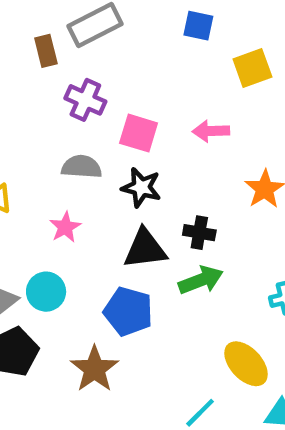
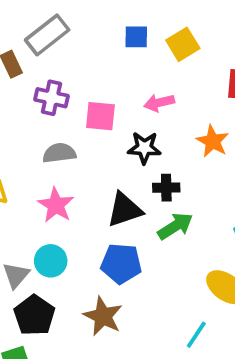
blue square: (198, 26) -> (136, 37), moved
black star: (141, 187) -> (144, 148), moved
pink star: (65, 227) -> (56, 205), size x1.4

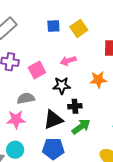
pink square: (100, 116) -> (37, 70), turned -30
orange star: (213, 141) -> (98, 80), turned -30
gray semicircle: (59, 153) -> (26, 98), moved
pink star: (56, 205) -> (16, 119), turned -30

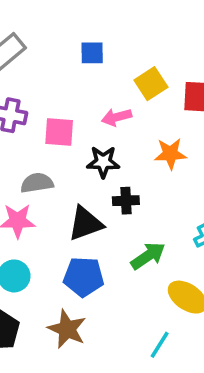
yellow square: (79, 28) -> (151, 84), moved
pink square: (37, 70) -> (59, 132), turned 30
green arrow: (81, 127) -> (148, 256), moved

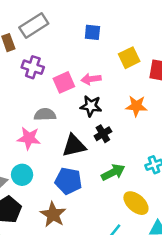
pink arrow: (117, 117) -> (91, 79), moved
pink square: (59, 132) -> (64, 82), turned -35
black cross: (126, 201) -> (103, 134), turned -35

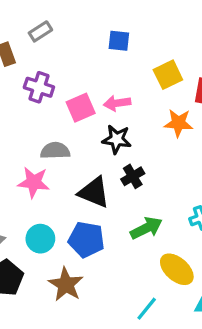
gray rectangle: (34, 26) -> (40, 31), size x0.6
orange star: (136, 106) -> (178, 123), moved
black triangle: (74, 146) -> (94, 192), turned 35
cyan circle: (22, 175) -> (40, 239), moved

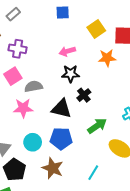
pink square: (81, 108) -> (13, 76), moved
cyan line: (147, 309) -> (93, 173), moved

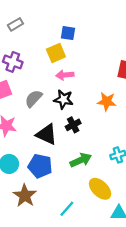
yellow square: (96, 29) -> (56, 53), moved
orange star: (107, 58) -> (107, 102), moved
gray semicircle: (34, 86) -> (34, 99), moved, turned -48

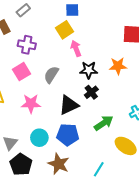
pink arrow: (65, 75) -> (76, 48), turned 84
black star: (63, 99) -> (89, 70), moved
black triangle: (47, 134) -> (69, 105), turned -40

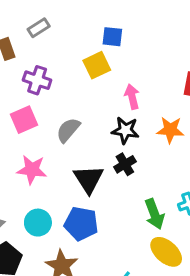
pink arrow: (76, 48) -> (132, 97), moved
black triangle: (69, 105) -> (88, 179), turned -45
green arrow: (104, 123) -> (154, 214), moved, turned 96

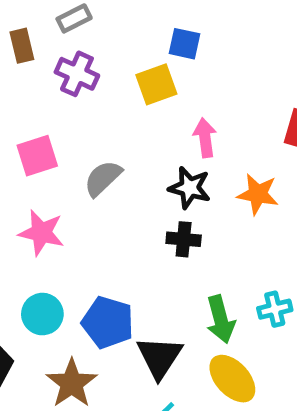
purple cross: (37, 80) -> (77, 74), moved
black cross: (125, 164) -> (184, 239), turned 30
black triangle: (88, 179) -> (159, 357), moved

